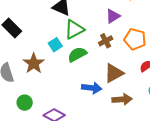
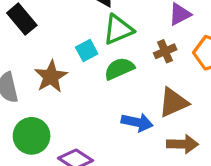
green circle: (25, 103) -> (32, 136), size x1.5

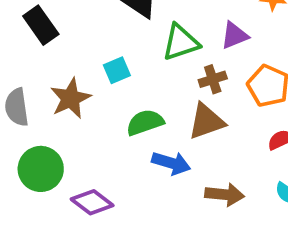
green triangle: (118, 30) -> (181, 42), moved
green semicircle: (119, 69) -> (145, 122), moved
brown triangle: (173, 102) -> (206, 121), moved

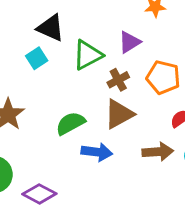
cyan square: (117, 70) -> (37, 58), moved
brown arrow: (225, 195) -> (158, 152), moved

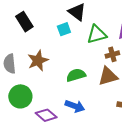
blue arrow: (97, 152) -> (75, 106), moved

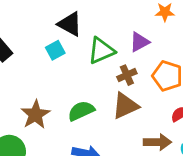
brown star: (38, 61) -> (35, 115), moved

